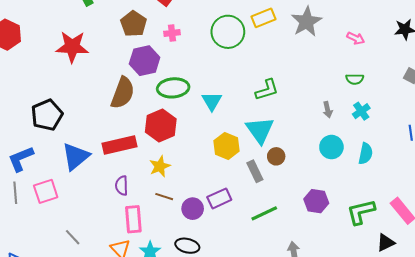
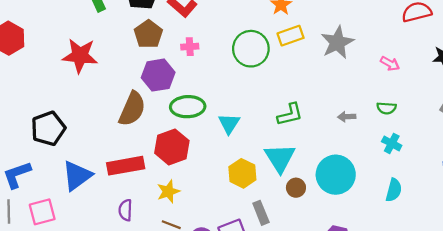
gray arrow: (328, 110) -> (347, 117), moved, turned 98
cyan cross: (361, 111) -> (392, 143), turned -30
cyan circle: (331, 147) -> (336, 175), moved, size x1.5
gray rectangle: (255, 171) -> (261, 213), moved

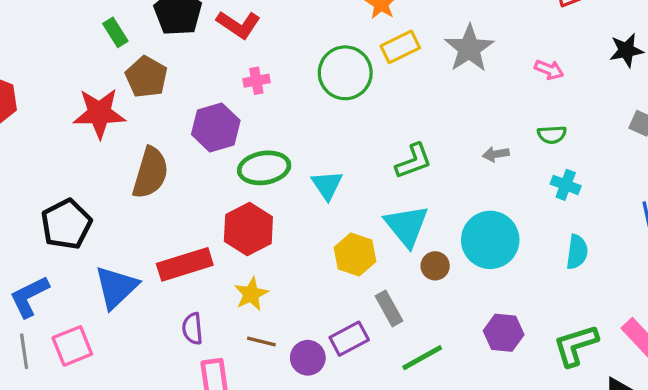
brown pentagon: (148, 34) -> (146, 77), moved
brown semicircle: (132, 109) -> (150, 173), moved

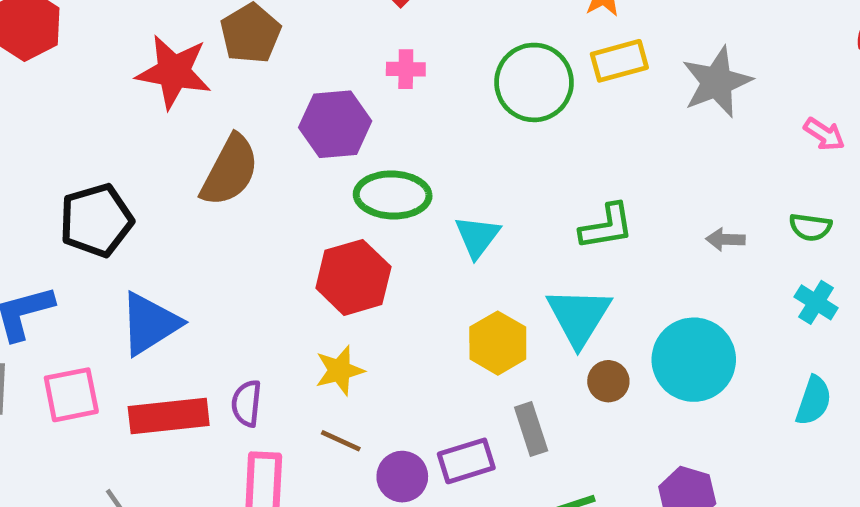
red rectangle: (185, 264) -> (169, 416), moved

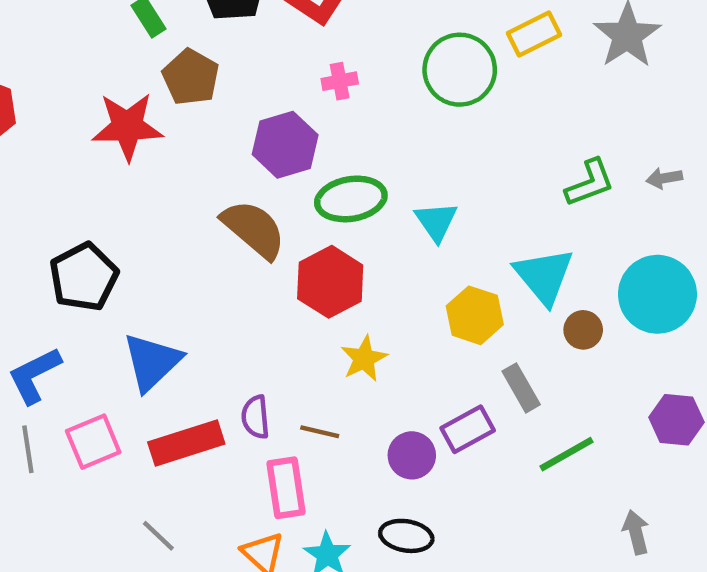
brown semicircle: (230, 171) -> (254, 229), moved, turned -66
green L-shape: (607, 227) -> (590, 183), moved
yellow star: (340, 370) -> (364, 359), moved
brown line: (341, 441) -> (320, 432), moved

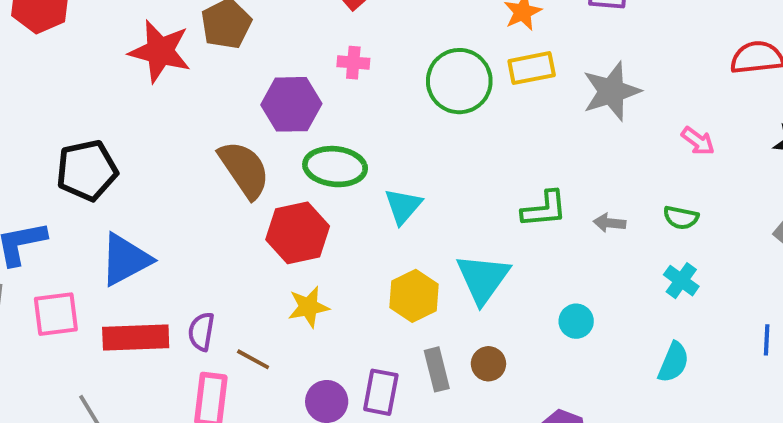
cyan circle: (657, 294) -> (576, 321), size x0.5
brown circle: (583, 330) -> (488, 364), moved
purple rectangle: (468, 429) -> (381, 392), turned -66

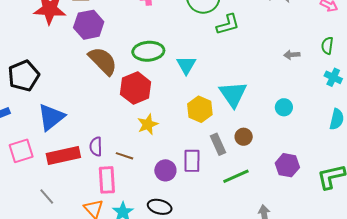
purple hexagon: (291, 104) -> (89, 25), moved
green L-shape: (544, 209) -> (228, 24), moved
green semicircle: (681, 218) -> (327, 46), turned 96

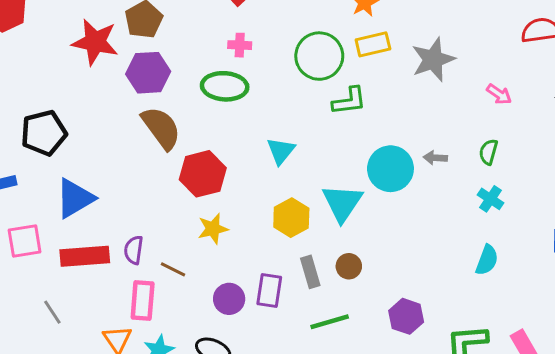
green ellipse: (148, 51) -> (225, 86), moved
cyan circle: (284, 107) -> (390, 169), moved, size x1.8

